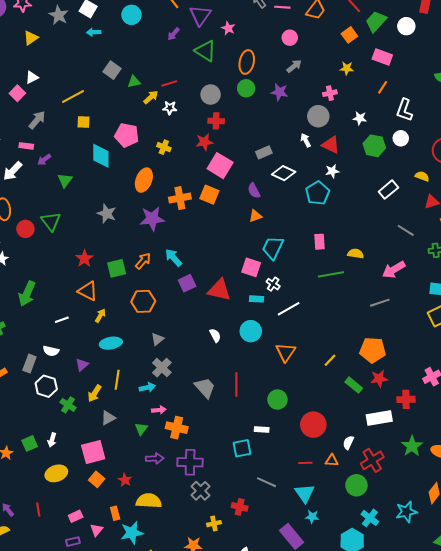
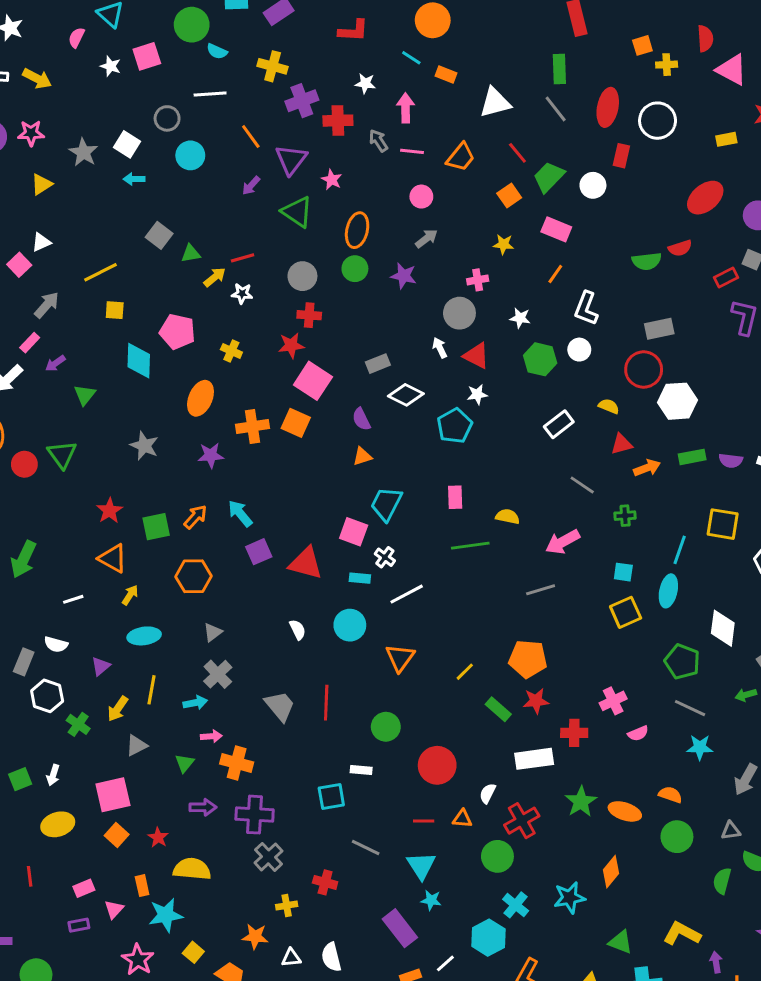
pink rectangle: (26, 146) -> (30, 343), turned -56
purple star: (152, 219) -> (211, 455), size x0.7

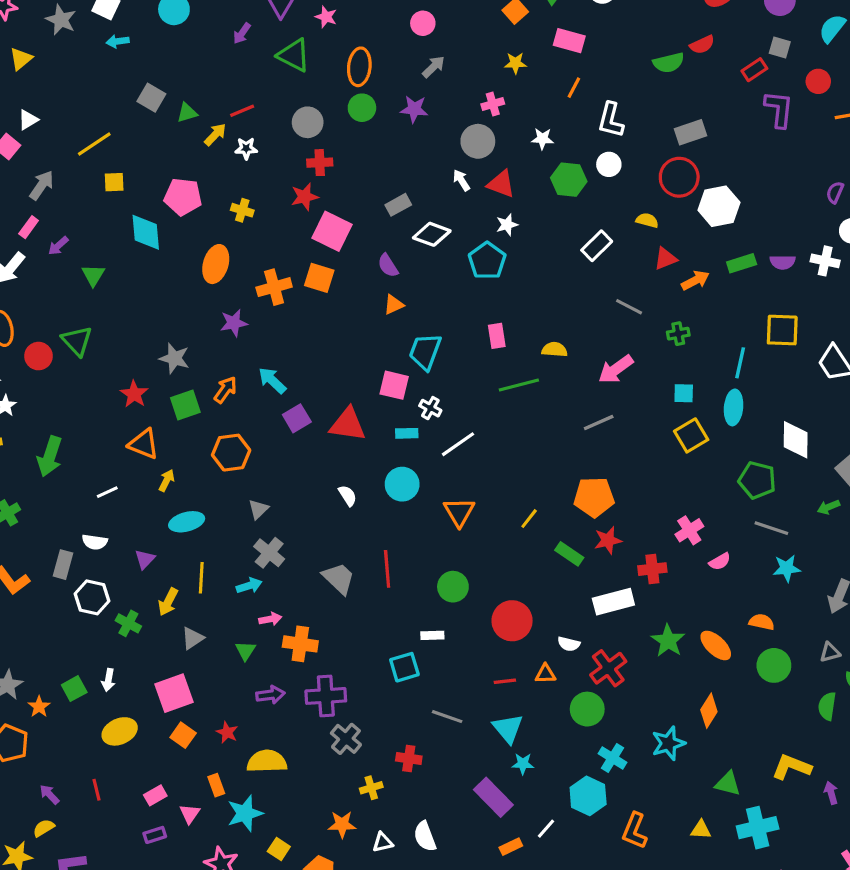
gray star: (144, 446) -> (174, 358), moved
white semicircle: (488, 793) -> (569, 644), turned -96
orange ellipse: (625, 811) -> (716, 645), turned 32

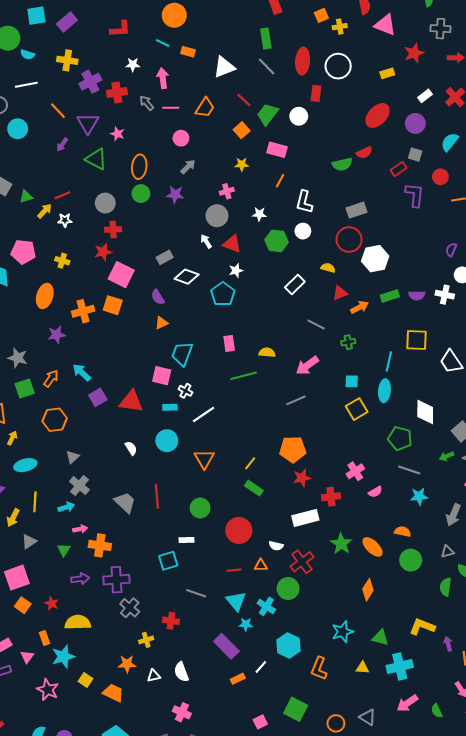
green rectangle: (569, 554) -> (254, 488), moved
cyan star: (668, 743) -> (343, 632), moved
cyan cross: (612, 758) -> (266, 606), moved

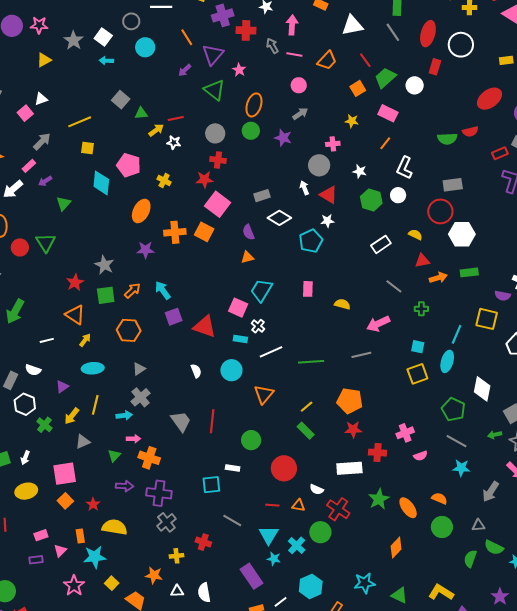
purple semicircle: (417, 295) -> (503, 296), moved
green line: (244, 376) -> (311, 362), moved
red cross: (302, 562) -> (338, 509), turned -30

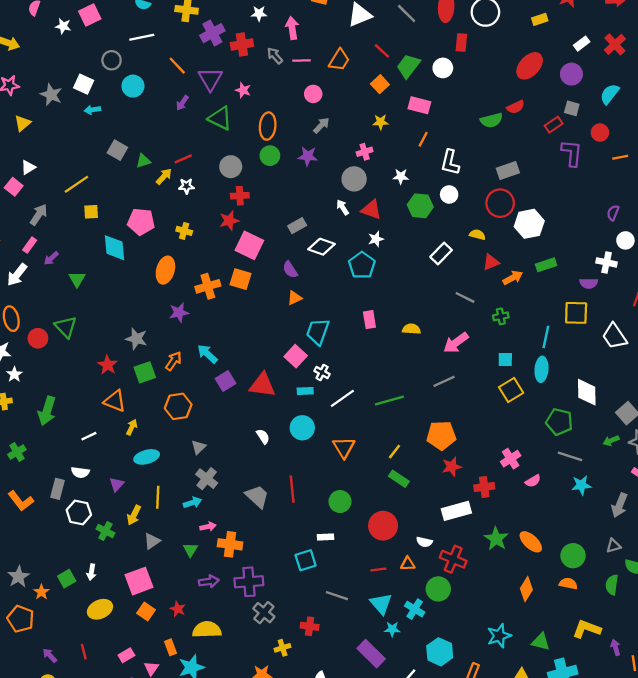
pink square: (238, 308) -> (296, 356), turned 30
orange semicircle: (439, 498) -> (568, 584), moved

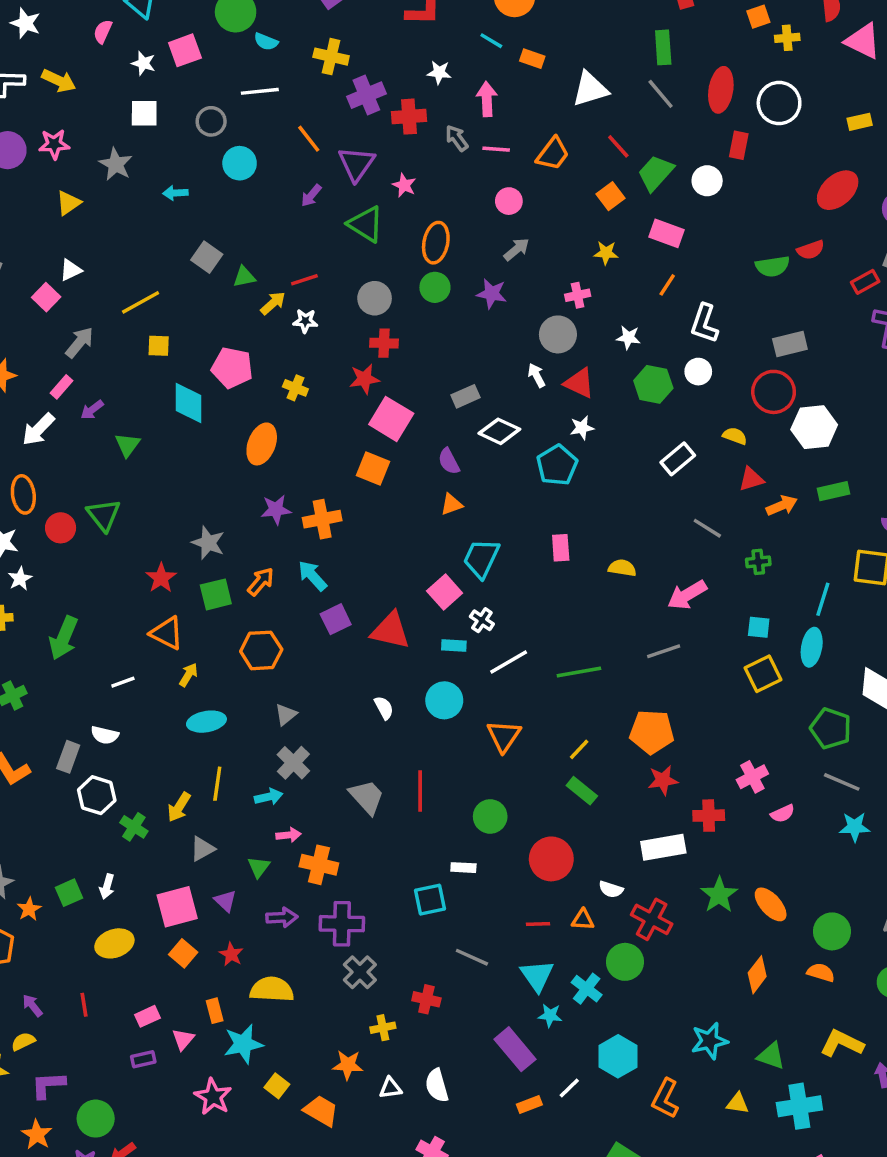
white square: (84, 84) -> (144, 113), moved, turned -30
orange cross: (208, 286) -> (322, 519), moved
purple triangle: (117, 484) -> (225, 901), moved, turned -35

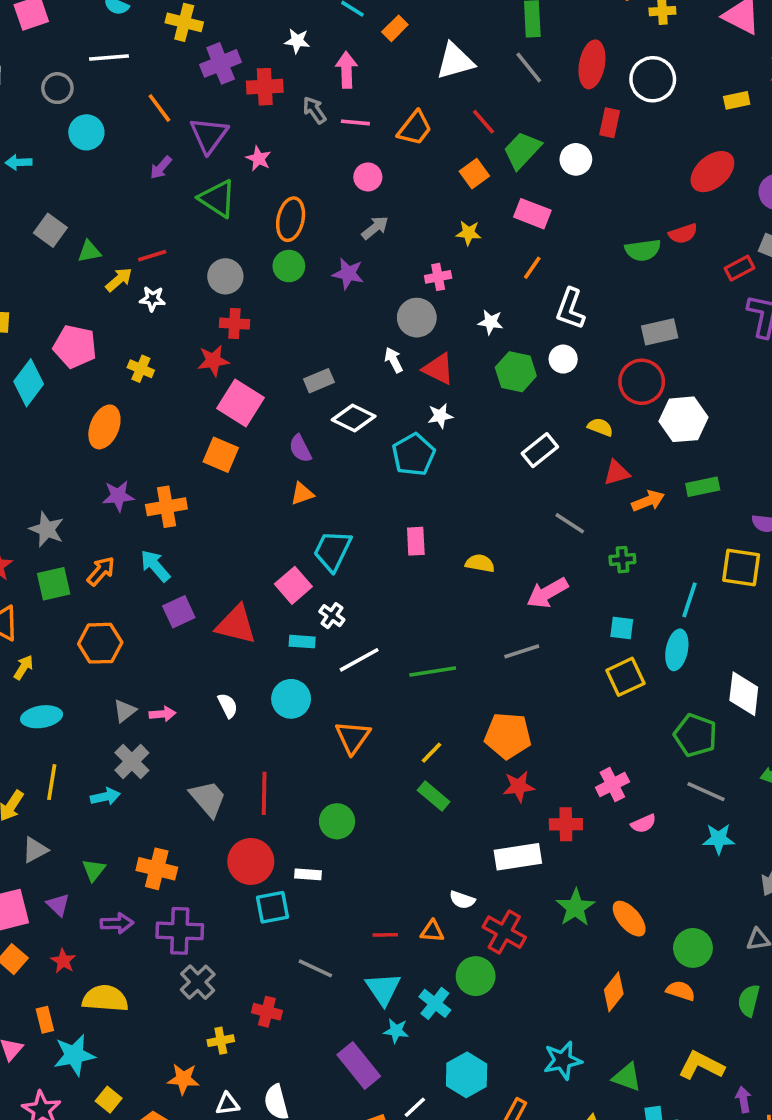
orange rectangle: (532, 59) -> (395, 28), turned -65
cyan diamond: (188, 403) -> (29, 383), turned 36
pink arrow: (289, 835) -> (162, 714), moved
red circle: (551, 859) -> (251, 861), moved

